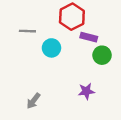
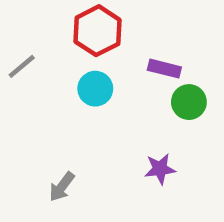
red hexagon: (72, 17) -> (98, 31), moved
gray line: (27, 31) -> (22, 66), moved, turned -42

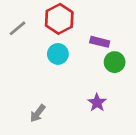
gray line: (22, 66) -> (17, 28), moved
purple star: (160, 169) -> (97, 103), turned -30

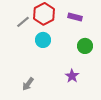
gray line: (17, 28) -> (23, 22), moved
purple rectangle: (100, 42) -> (75, 17), moved

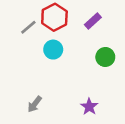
purple rectangle: (75, 17) -> (93, 21), turned -56
purple star: (72, 76) -> (89, 107), moved

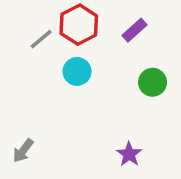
gray arrow: (35, 104) -> (23, 151), moved

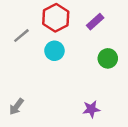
gray line: (41, 39) -> (21, 36), moved
purple star: (129, 154) -> (91, 109), turned 30

